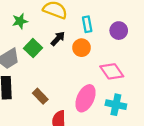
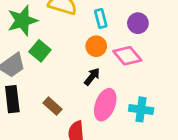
green star: (20, 21) -> (22, 21), size x1.6
black arrow: (58, 39) -> (92, 77), moved
pink diamond: (112, 71) -> (127, 56), moved

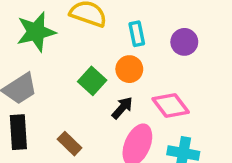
green square: (40, 51) -> (92, 81), moved
pink diamond: (127, 56) -> (171, 106), moved

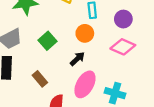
green square: (92, 81) -> (48, 41), moved
pink diamond: (171, 106) -> (123, 47), moved, turned -35

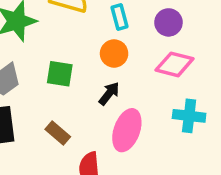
green square: (48, 41) -> (60, 74), turned -30
cyan cross: (115, 93) -> (189, 116), moved

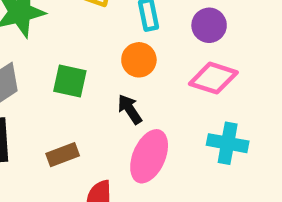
black arrow: (109, 93) -> (130, 109), turned -75
brown rectangle: (58, 133) -> (63, 155), turned -65

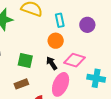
pink diamond: (213, 78) -> (74, 60), moved
green square: (70, 81) -> (25, 60), moved

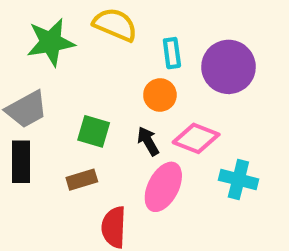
purple circle: (87, 25) -> (228, 67), size x1.6

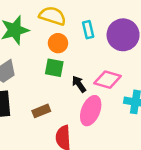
orange circle: (160, 95) -> (58, 43), moved
green square: (94, 131) -> (54, 68), moved

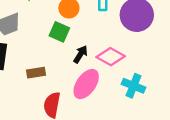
black arrow: (79, 84) -> (81, 54), turned 54

